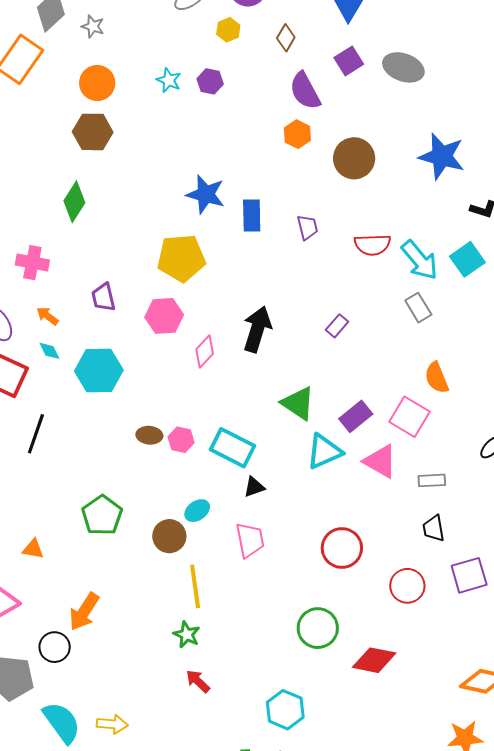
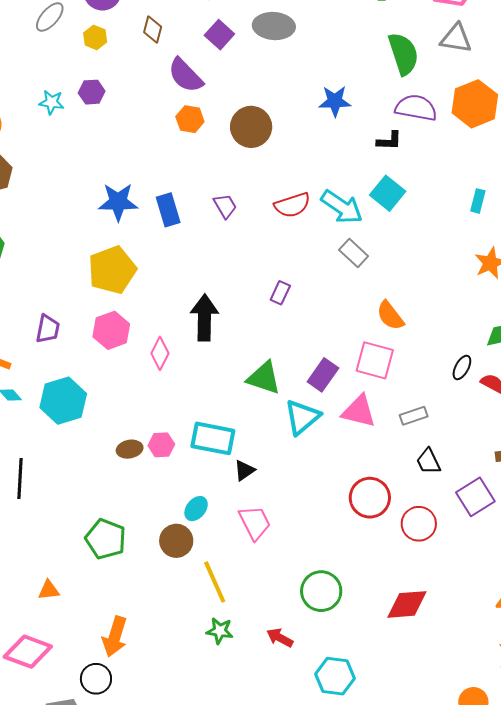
blue star: (442, 156) -> (335, 101), size x0.7
purple trapezoid: (103, 297) -> (48, 329), turned -140
red circle: (342, 548) -> (370, 498), moved
green circle: (318, 628) -> (321, 591), moved
red arrow: (198, 681) -> (280, 638), moved

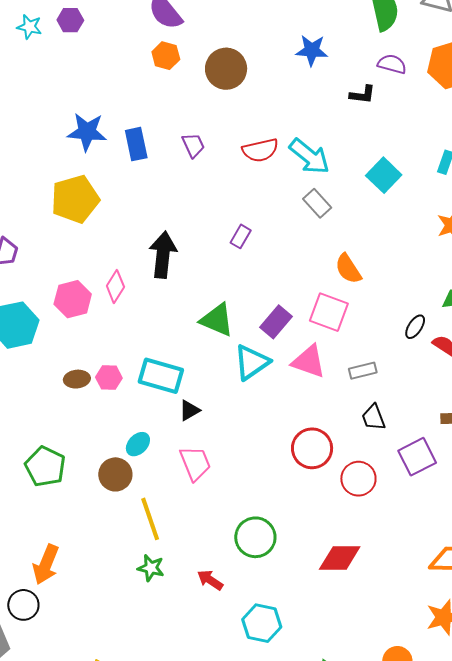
purple semicircle: (416, 108) -> (392, 64), size x0.7
cyan square: (388, 193) -> (384, 175), moved
pink hexagon: (111, 330) -> (73, 299), moved

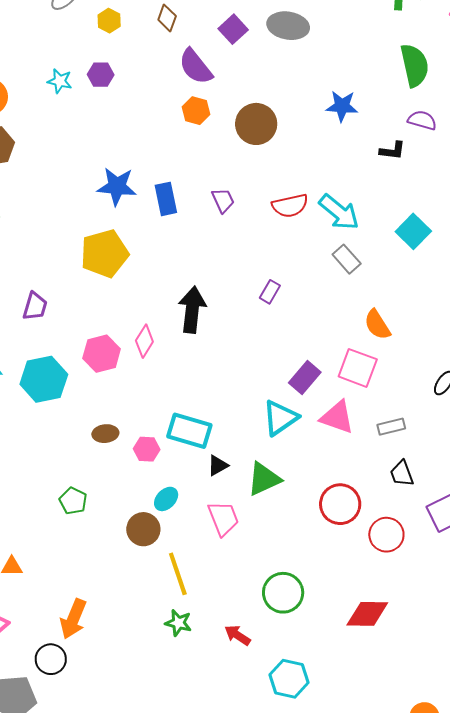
green triangle: (217, 320) -> (264, 479), moved, turned -48
pink hexagon: (109, 378) -> (147, 449), moved
green pentagon: (45, 467) -> (73, 501), moved, size x0.7

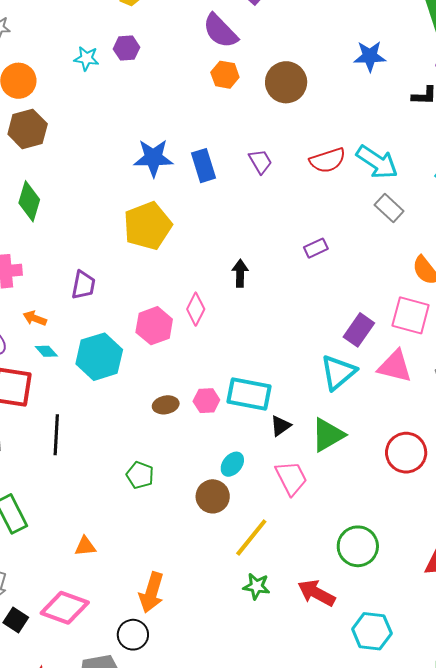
purple rectangle: (270, 292) -> (316, 248), turned 40
black arrow: (192, 310) -> (240, 273), size x0.6
pink hexagon: (147, 449) -> (206, 401), moved
yellow line: (178, 574) -> (251, 538), turned 63
red arrow: (238, 635) -> (317, 593), size x1.4

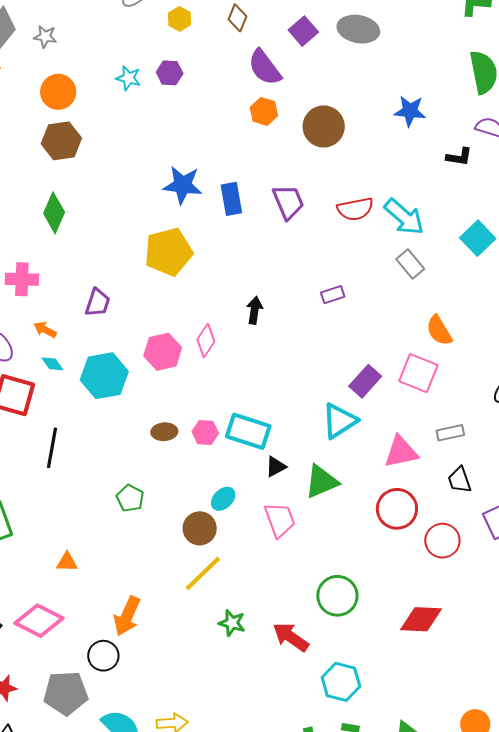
purple trapezoid: (260, 161) -> (288, 202), size x1.4
pink triangle: (395, 366) -> (401, 452), moved, turned -33
yellow line: (251, 538) -> (203, 573), moved

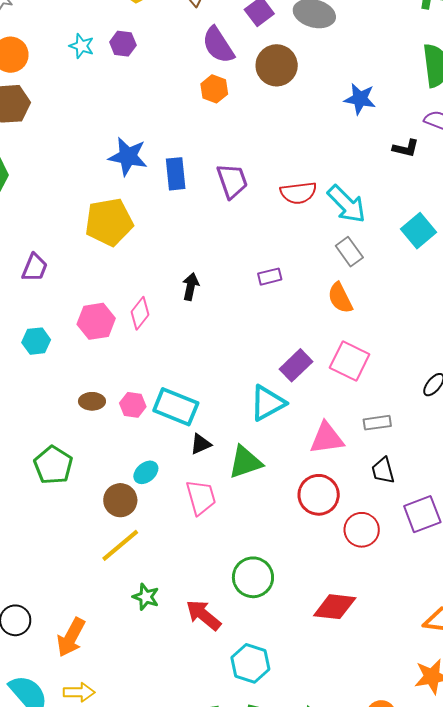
brown circle: (324, 126) -> (277, 65), moved
orange semicircle: (439, 331) -> (340, 298), moved
cyan hexagon: (104, 376) -> (36, 341), size x0.6
green pentagon: (130, 498) -> (53, 465), size x1.4
orange arrow: (127, 616) -> (71, 637), moved

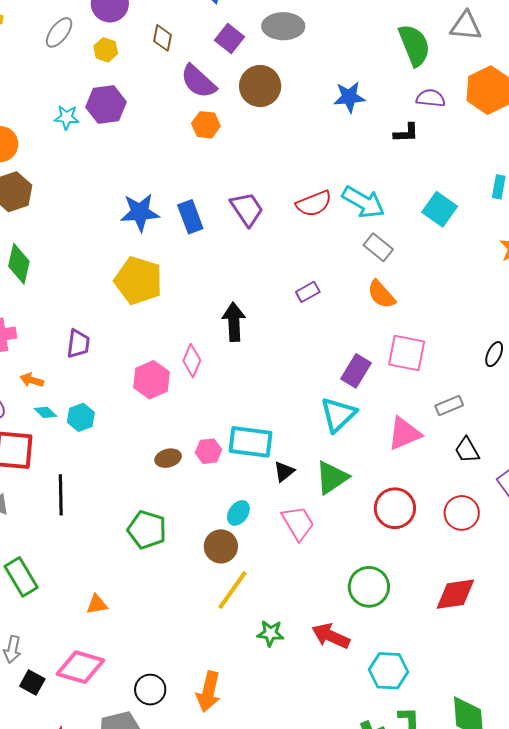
purple hexagon: (123, 44) -> (106, 105), size x1.5
yellow pentagon: (109, 222) -> (138, 281), turned -30
black arrow: (191, 287) -> (234, 322), size x1.4
cyan hexagon: (36, 341) -> (81, 417), moved
red circle: (319, 495) -> (395, 508), moved

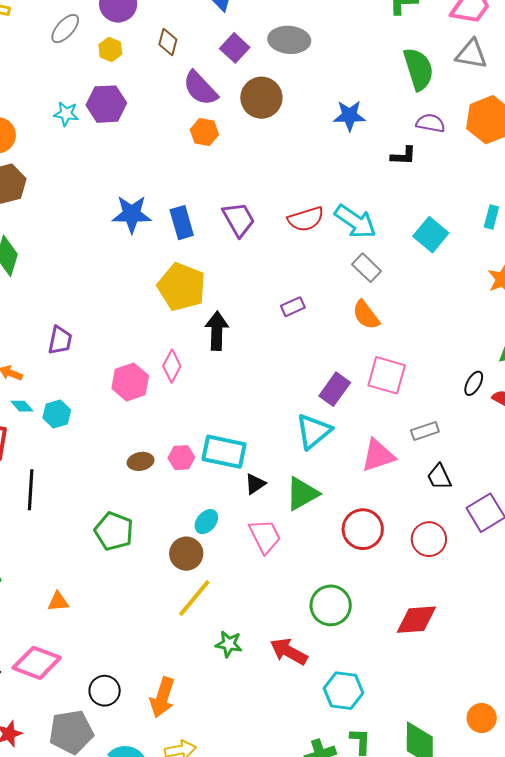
yellow pentagon: (138, 281) -> (182, 287), moved

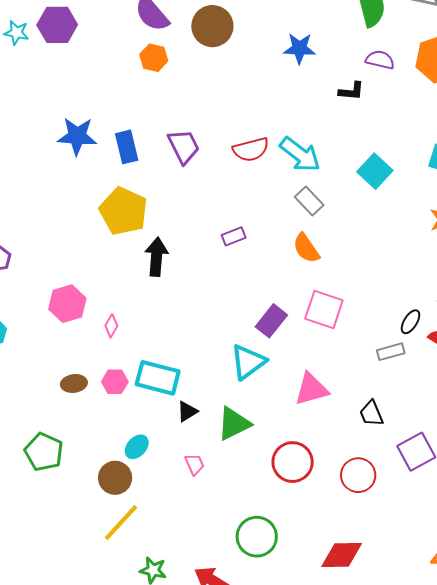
pink diamond: (172, 366) -> (111, 326), moved, size x0.7
gray rectangle: (425, 431) -> (391, 352), moved
pink trapezoid: (265, 536) -> (195, 464), size x0.6

